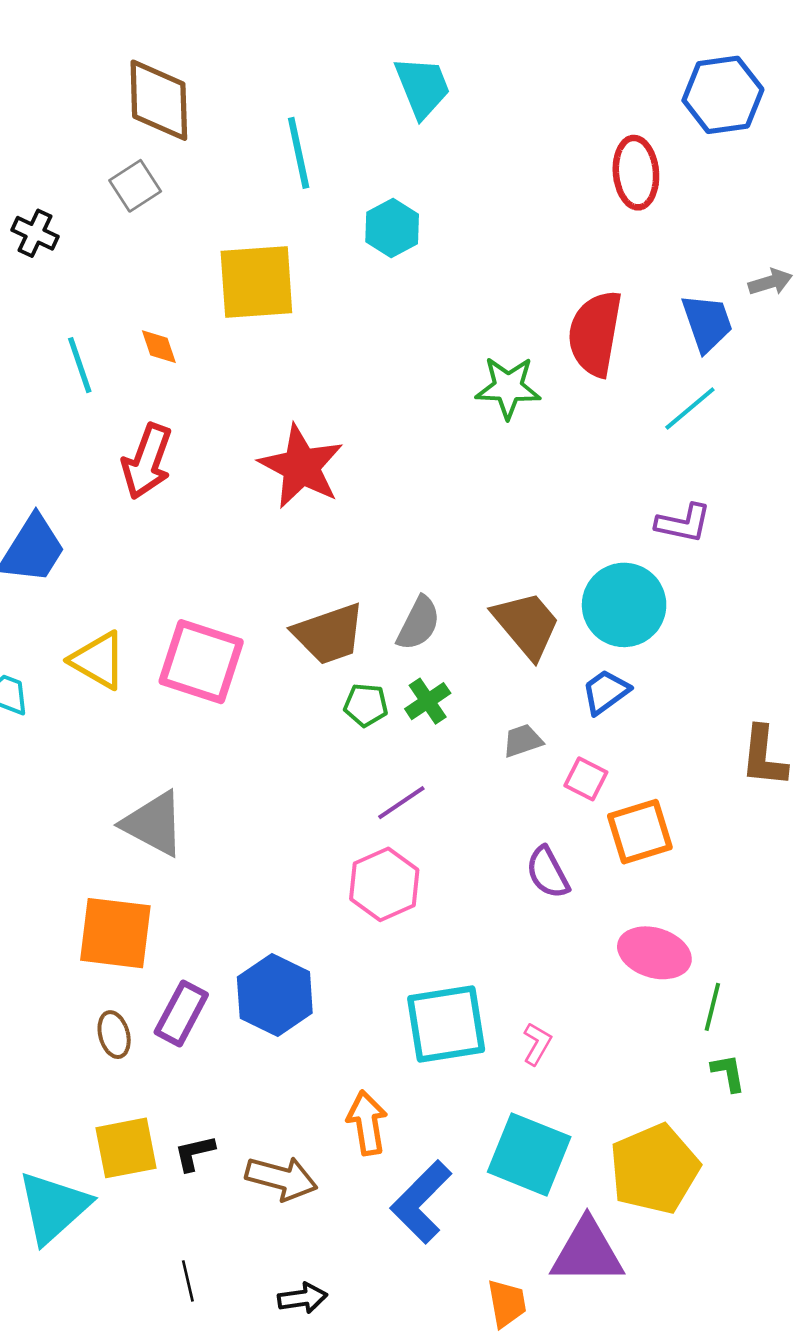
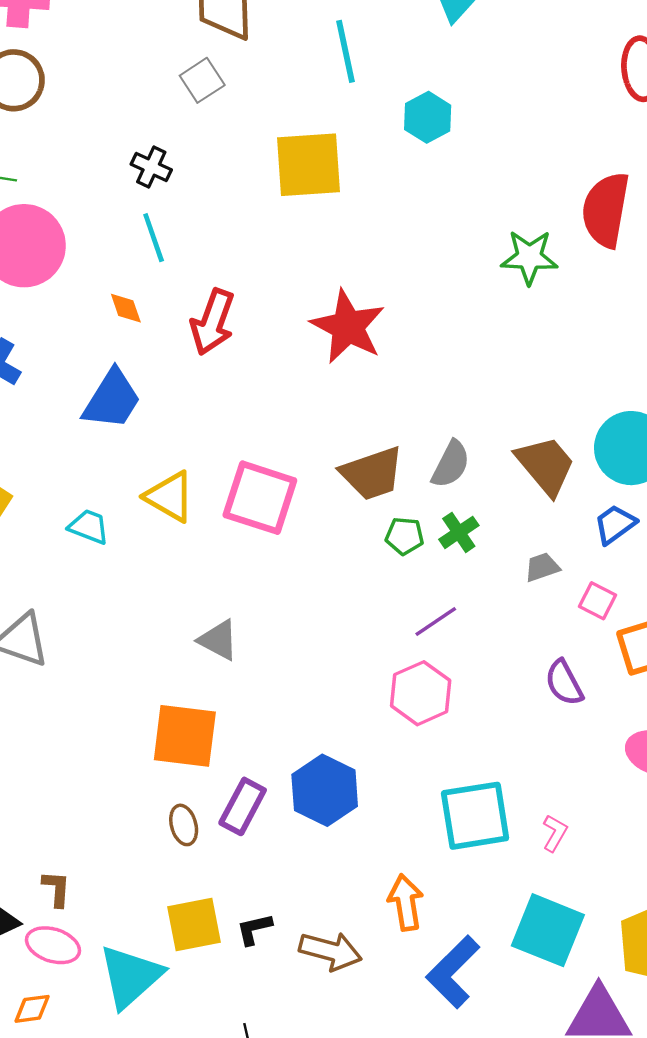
black cross: (35, 233) -> (151, 167), moved
orange diamond: (159, 347) -> (126, 308), moved
gray triangle: (154, 824) -> (218, 640), size x0.7

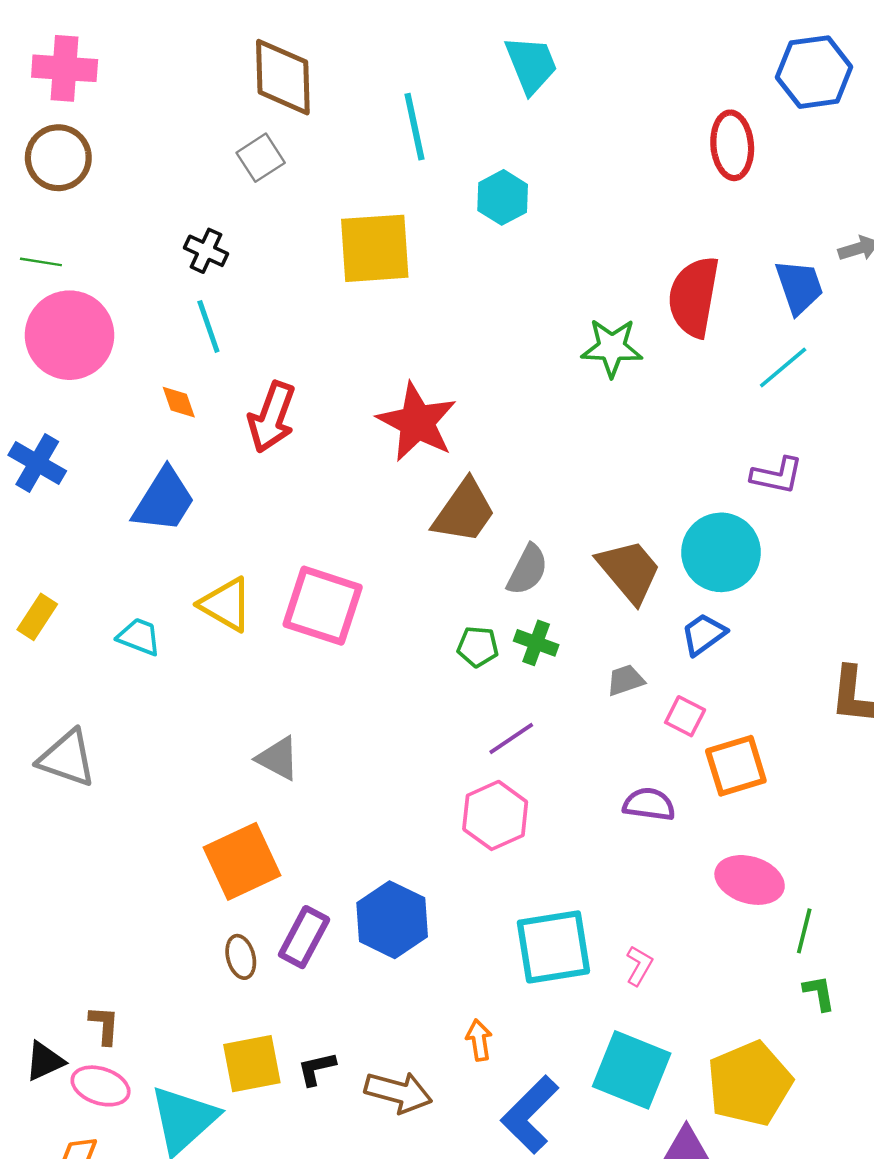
brown trapezoid: (372, 473) -> (464, 511), moved, turned -36
green cross: (459, 532) -> (536, 643), turned -36
purple semicircle: (564, 683) -> (649, 804), turned 126
orange square: (185, 736) -> (242, 861), turned -32
orange arrow: (406, 902) -> (479, 1040), size x0.7

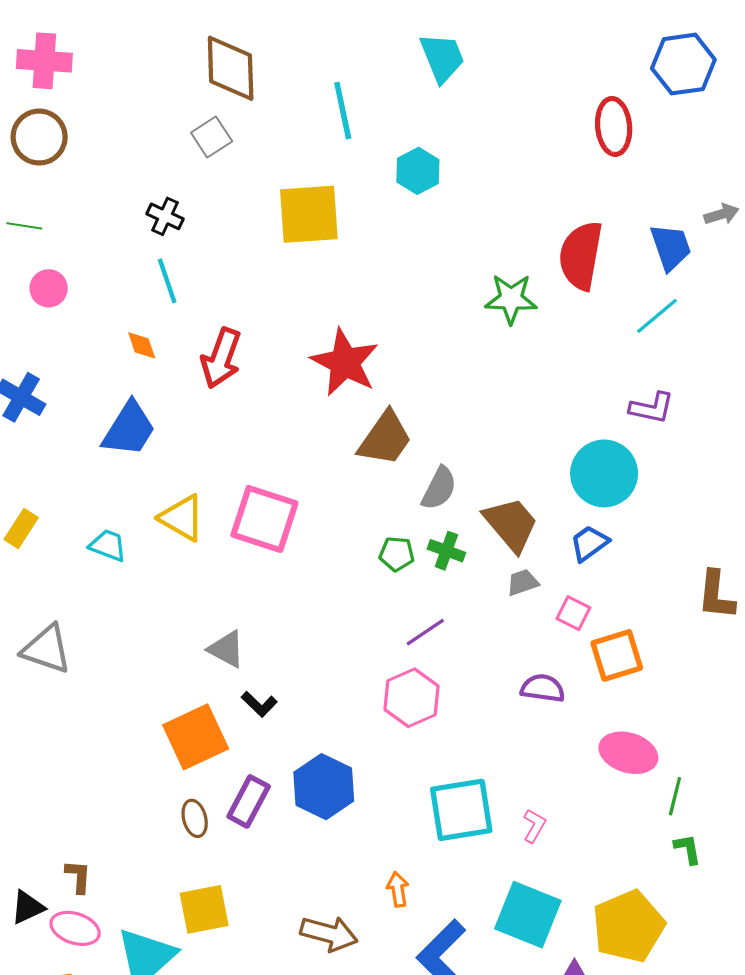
pink circle: (69, 335) -> (49, 288), size x0.5
brown trapezoid: (629, 571) -> (511, 524), moved
black L-shape: (316, 1069) -> (259, 704), moved, turned -123

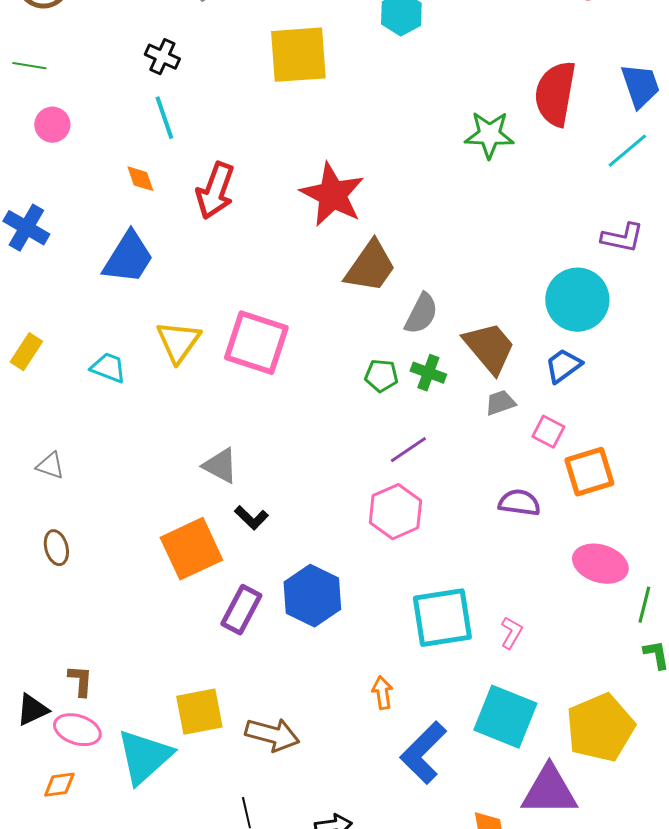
yellow triangle: (182, 518) -> (178, 342), turned 36
gray triangle: (47, 649) -> (50, 466), size x0.6
brown ellipse: (195, 818) -> (56, 548), moved
brown arrow: (329, 934) -> (272, 735), moved

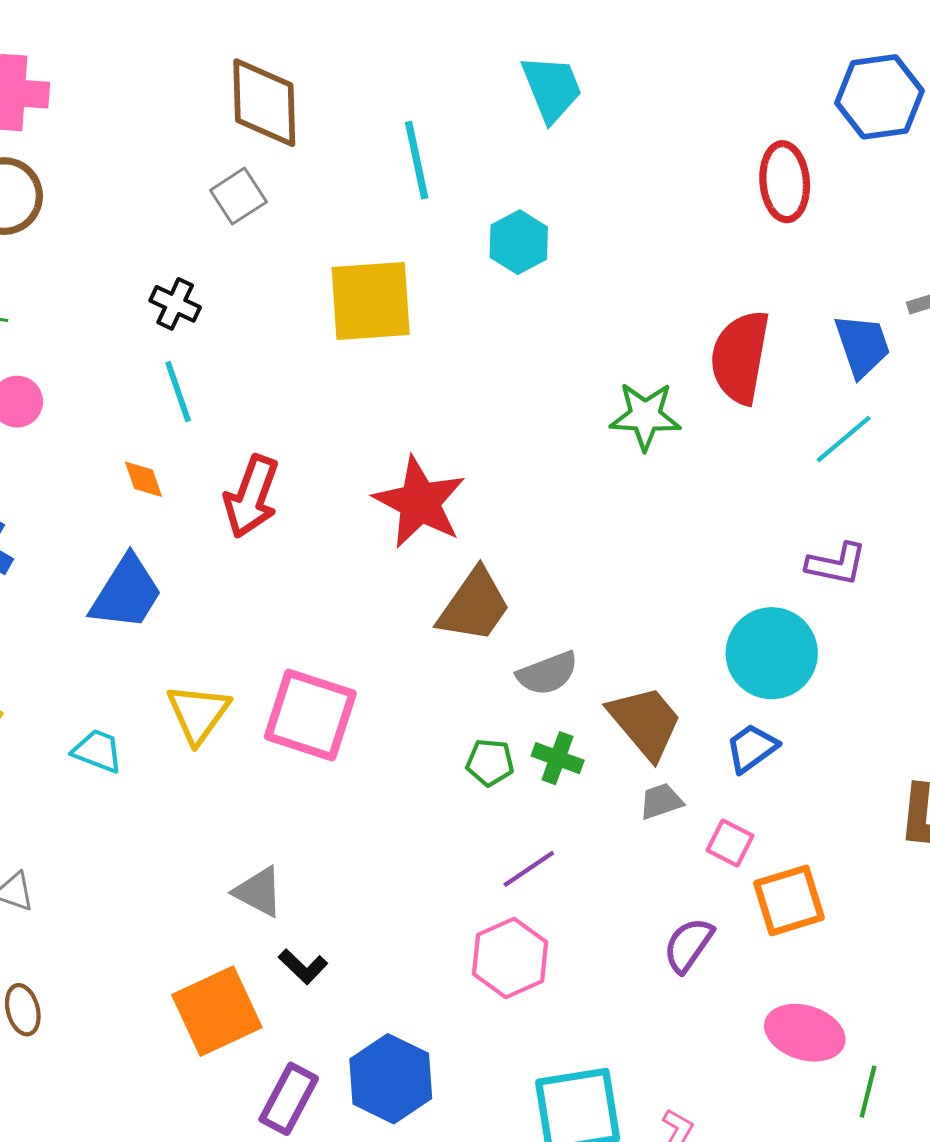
gray semicircle: (421, 314) -> (547, 673), turned 42
purple semicircle: (519, 503) -> (688, 945), turned -63

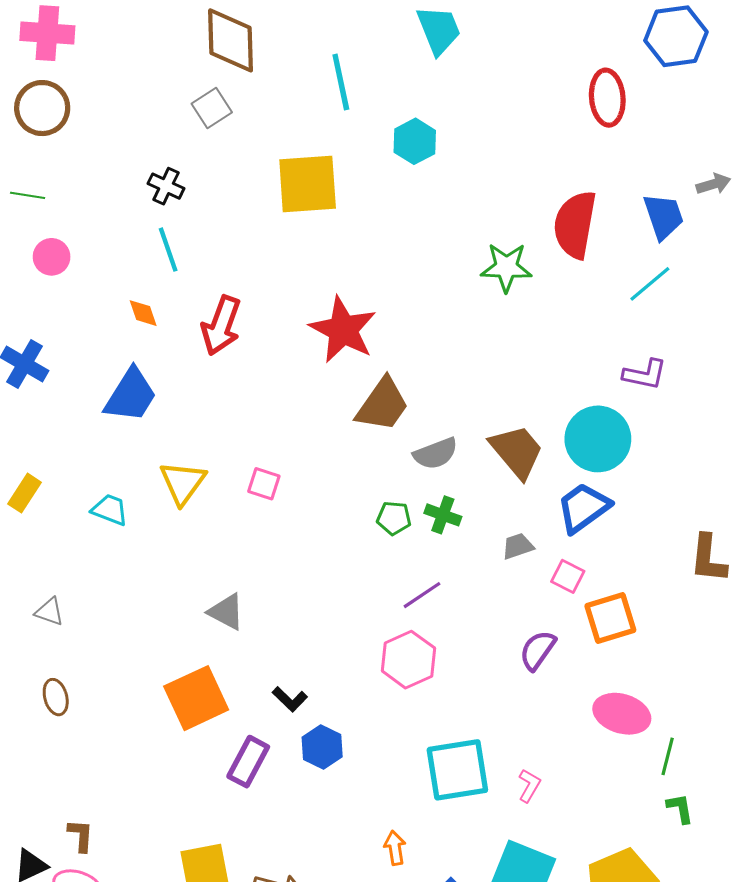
pink square: (310, 715) -> (264, 484), size x0.5
brown trapezoid: (645, 722) -> (517, 451), moved
blue trapezoid: (752, 748) -> (583, 508), size x1.4
black L-shape: (303, 967) -> (290, 699), moved
blue hexagon: (391, 1079) -> (322, 747), size x0.7

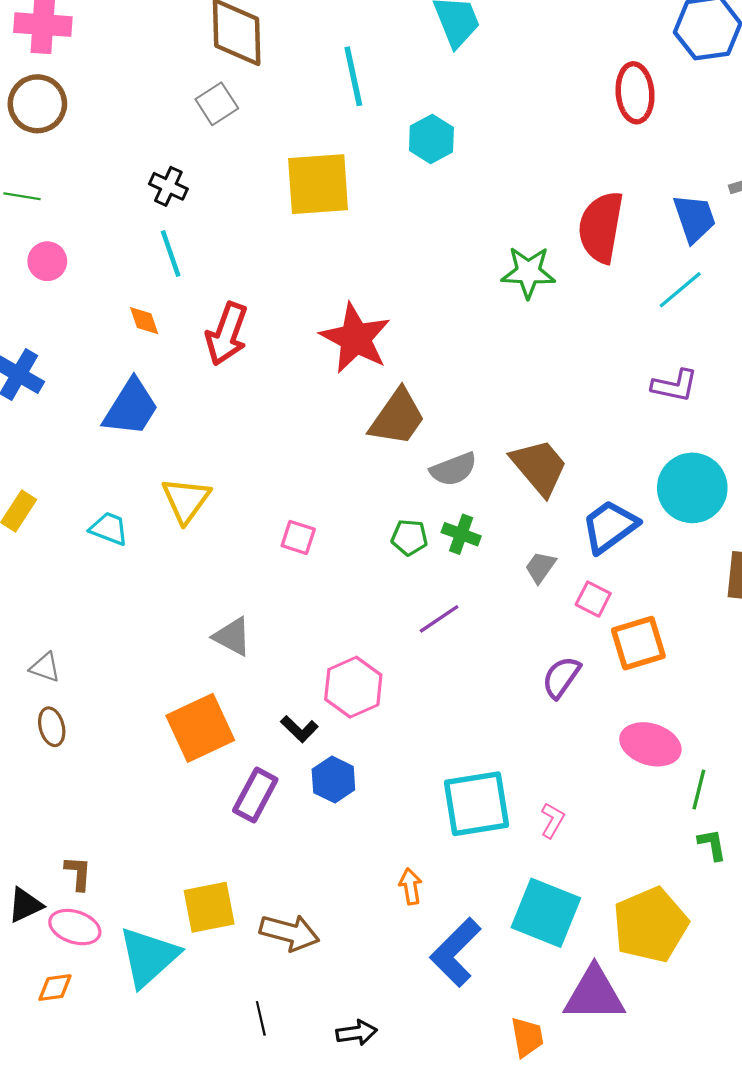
cyan circle: (598, 439) -> (692, 488), moved
pink square: (264, 484) -> (298, 537), moved
gray trapezoid: (518, 546) -> (540, 567), turned -36
gray triangle: (49, 612) -> (45, 667), moved
pink hexagon: (408, 660) -> (353, 687), moved

